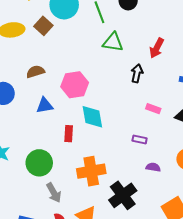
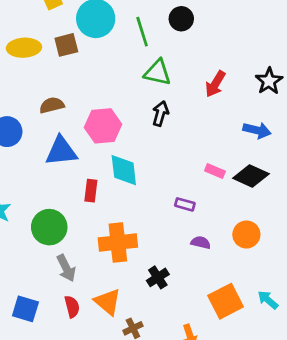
brown square: (43, 26) -> (66, 45), turned 30
black arrow: (137, 73) -> (160, 113), moved
blue triangle: (45, 105) -> (61, 151), size x1.4
pink rectangle: (153, 109) -> (215, 171), moved
black cross: (123, 195) -> (158, 277), size x0.6

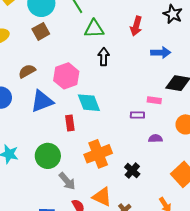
brown square: (66, 45) -> (41, 31), moved
blue arrow: (257, 130) -> (161, 53), moved
pink rectangle: (215, 171) -> (154, 100), moved

